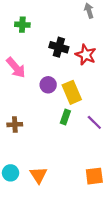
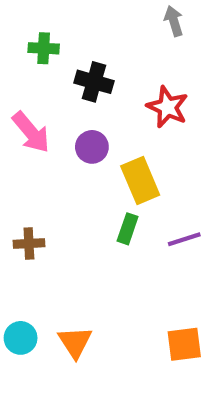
black cross: (59, 47) -> (94, 82), moved
purple circle: (48, 85) -> (92, 147), moved
purple line: (94, 122) -> (184, 239), turned -63

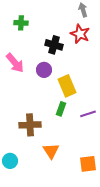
black cross: (94, 82) -> (54, 45), moved
red star: (167, 107) -> (80, 34), moved
brown cross: (29, 243) -> (30, 125), moved, size x1.5
orange triangle: (75, 342) -> (51, 151), moved

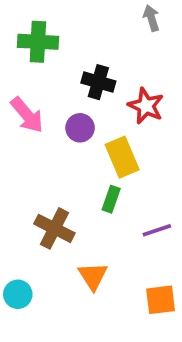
green cross: (21, 23) -> (38, 42), size x1.5
red star: (80, 34) -> (146, 106), moved
purple line: (88, 114) -> (157, 230), moved
brown cross: (30, 125) -> (54, 228), turned 30

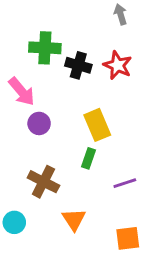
green cross: (38, 42) -> (45, 48), moved
red star: (146, 106) -> (118, 65), moved
purple circle: (80, 128) -> (39, 123), moved
cyan circle: (18, 294) -> (14, 222), moved

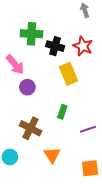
yellow rectangle: (97, 125) -> (68, 74), moved

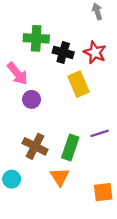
green rectangle: (62, 112) -> (70, 147), moved, size x1.5
purple line: (88, 129) -> (100, 133), moved

